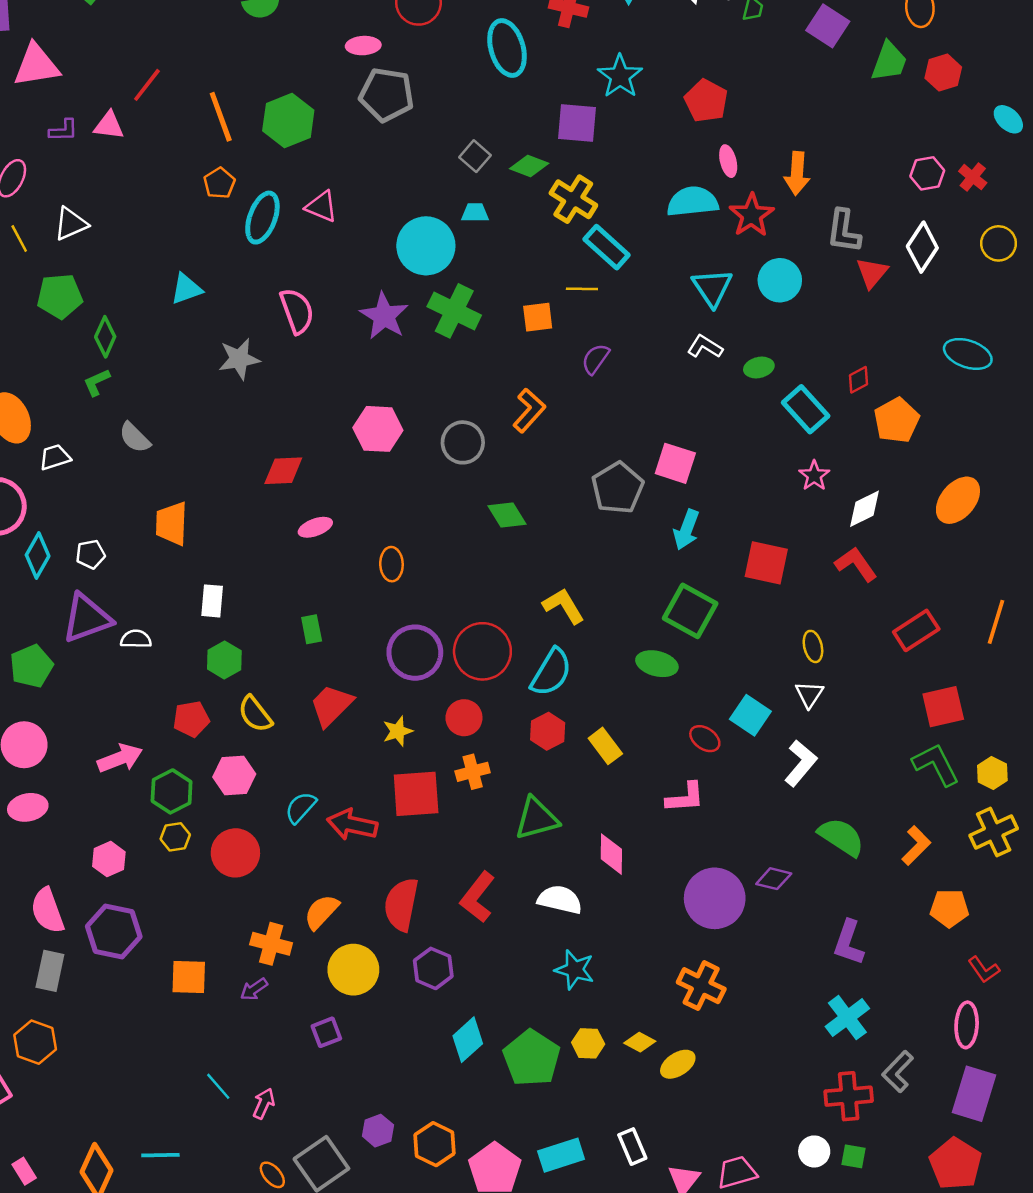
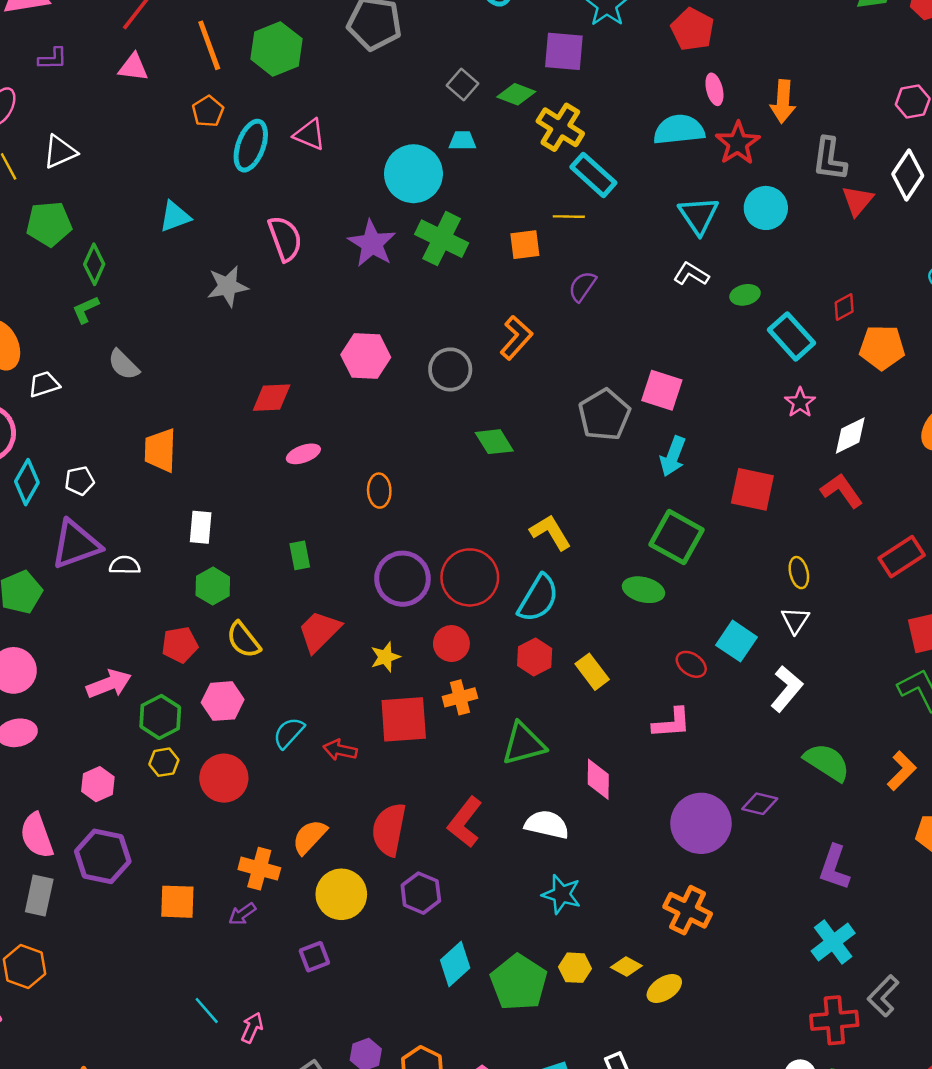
pink triangle: (109, 125) -> (133, 67), moved
orange pentagon: (897, 420) -> (882, 347), turned 30
red arrow: (352, 825) -> (340, 750), size x0.7

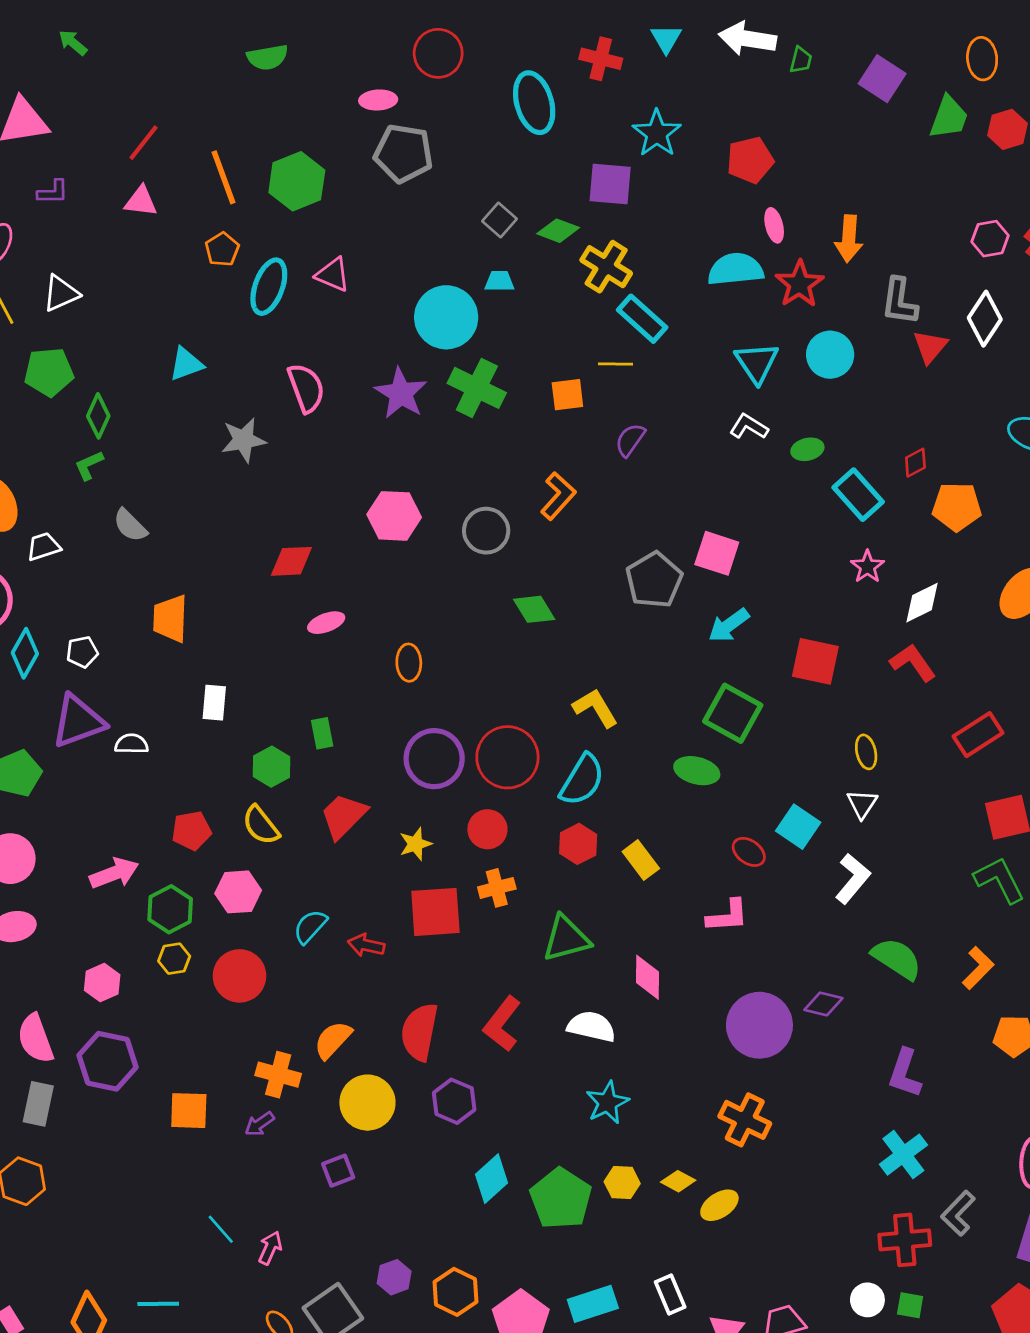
red pentagon: (692, 29) -> (750, 160), turned 30
cyan arrow: (673, 456) -> (729, 625), turned 33
green hexagon: (213, 586) -> (271, 767), moved
cyan star: (562, 894) -> (607, 1103), turned 30

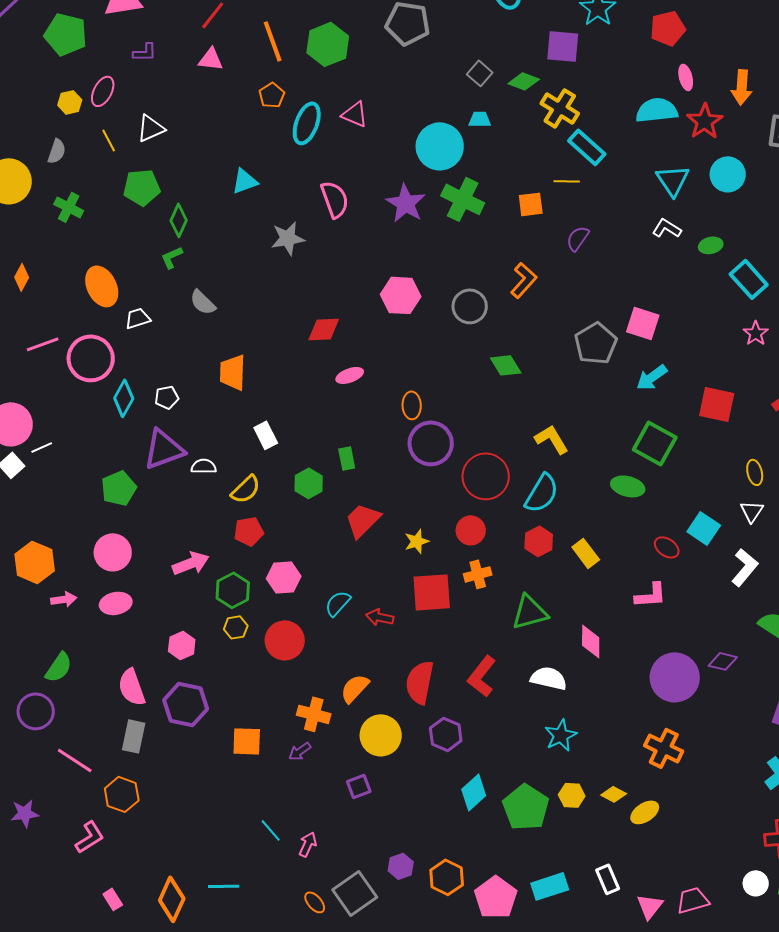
white rectangle: (214, 703) -> (266, 435), turned -32
purple circle: (434, 759) -> (431, 443), moved
yellow semicircle: (261, 825) -> (246, 489), moved, turned -96

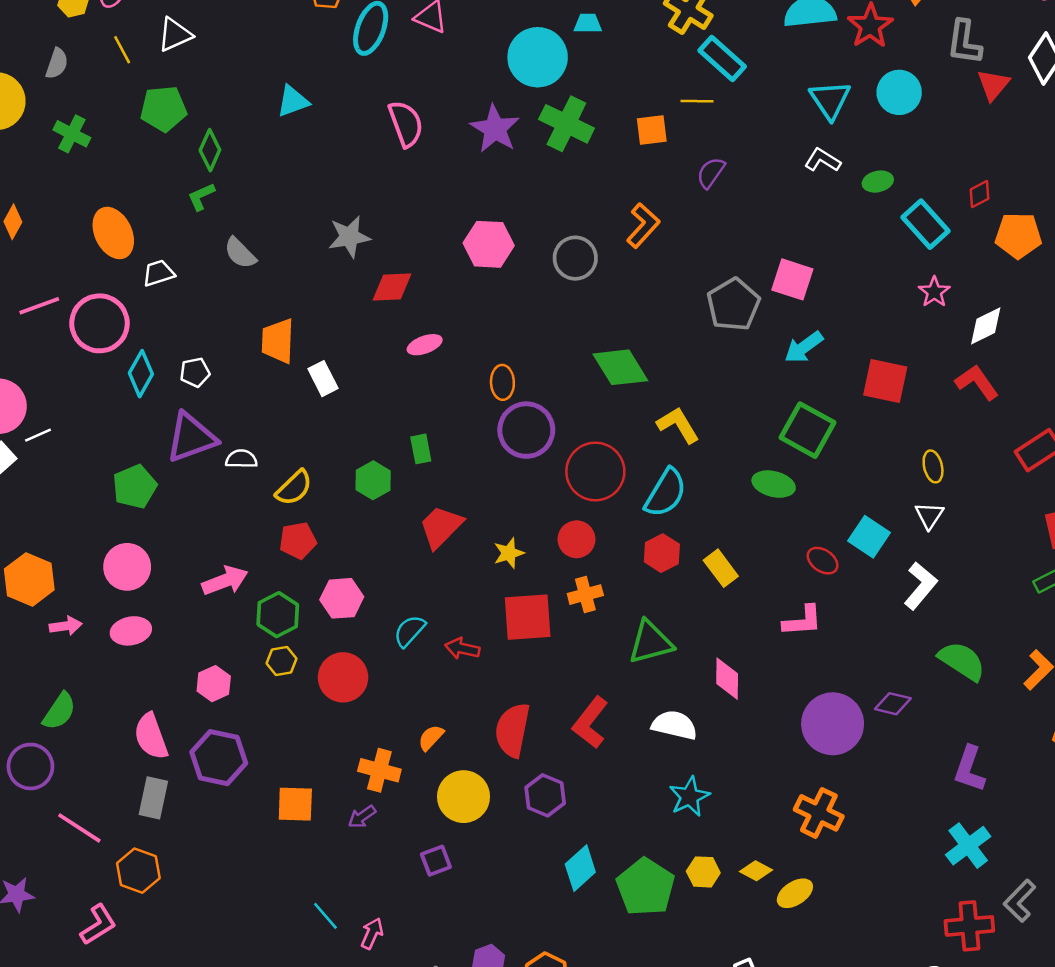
gray star: (288, 238) -> (349, 237), moved
green diamond: (506, 365) -> (620, 367), moved, size x1.4
white rectangle: (266, 435) -> (323, 379), moved
orange semicircle: (355, 688) -> (431, 738), size x0.7

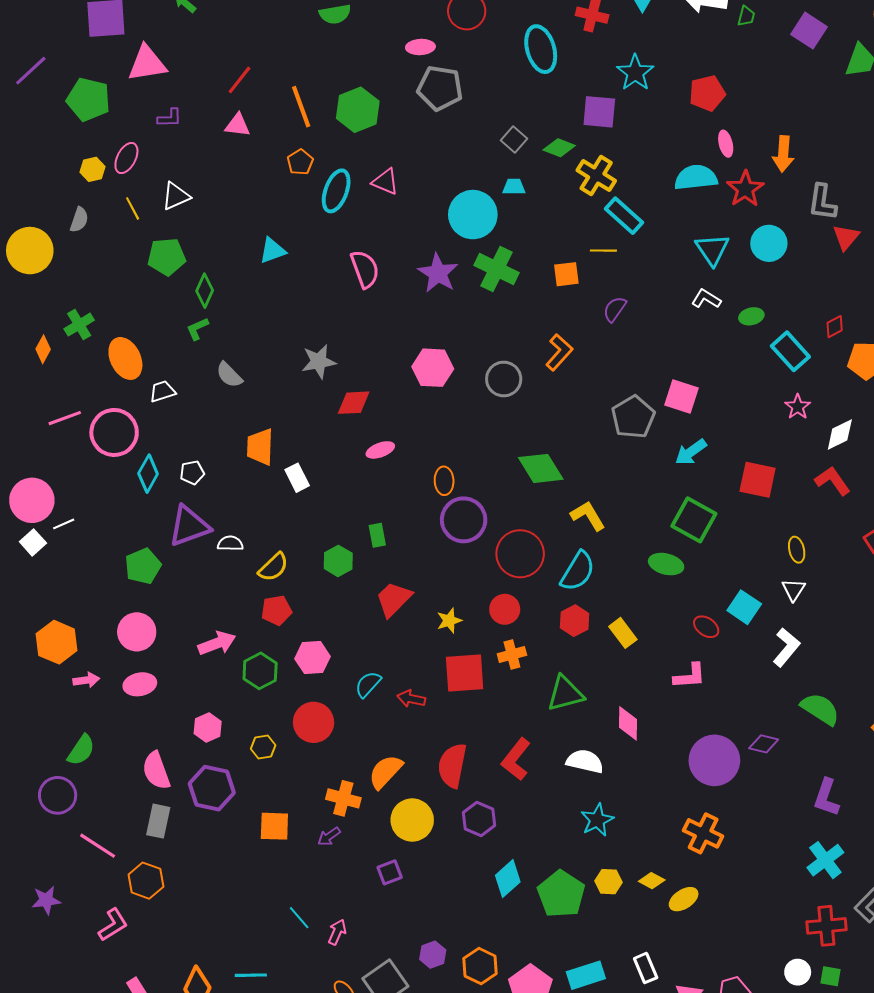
green cross: (72, 134) -> (79, 325), moved, turned 32
yellow hexagon: (282, 661) -> (263, 747), moved
orange semicircle: (431, 738) -> (385, 772), size x1.6

